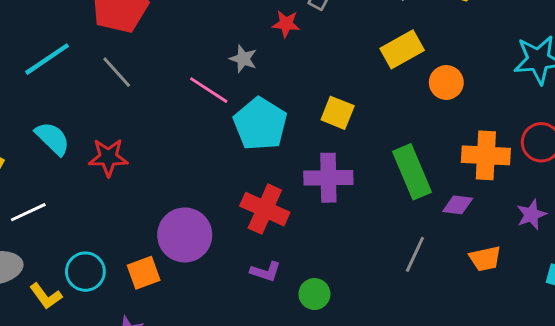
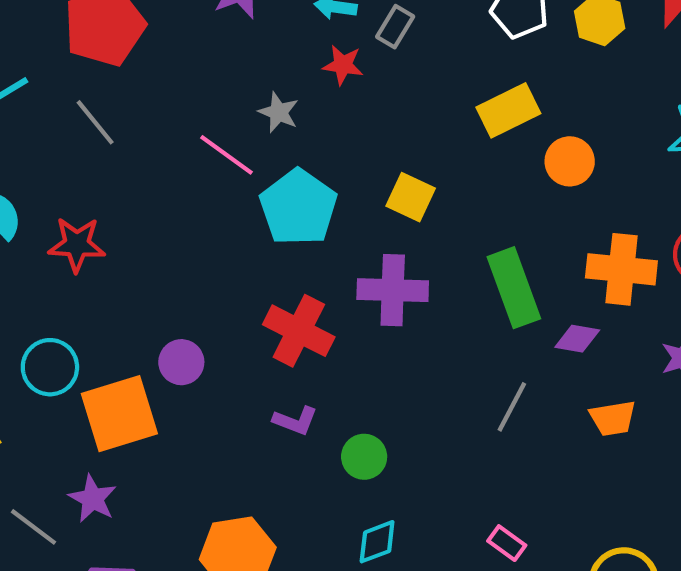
purple circle: (185, 235) -> (181, 362), size x0.6
cyan circle: (85, 272) -> (50, 367), moved
orange square: (144, 273) -> (119, 414), size x1.6

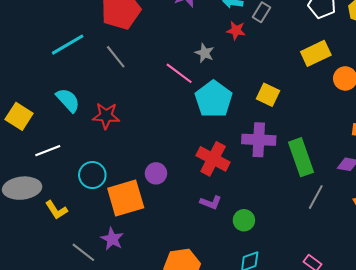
green rectangle: (514, 288) -> (301, 157), moved

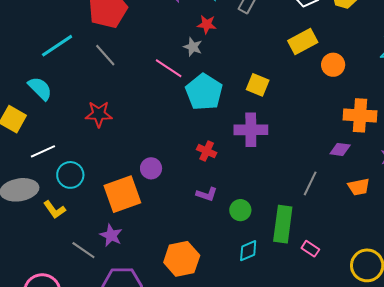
red star: (236, 30) -> (207, 24), moved
cyan semicircle: (68, 100) -> (40, 88), moved
green rectangle: (301, 157) -> (283, 224), moved, turned 30
red cross: (213, 159) -> (207, 151), size x0.6
cyan circle: (92, 175) -> (70, 175), moved

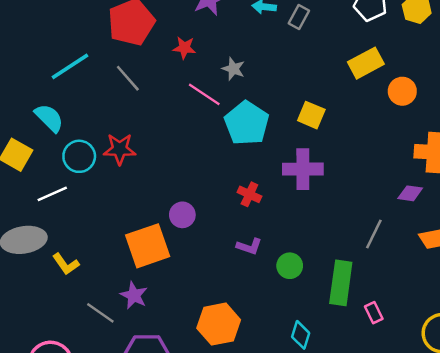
red star: (207, 24) -> (184, 48), moved
cyan circle: (70, 175) -> (79, 156), moved
pink rectangle: (310, 249) -> (374, 313), turned 30
cyan diamond: (248, 251) -> (301, 335), moved, turned -50

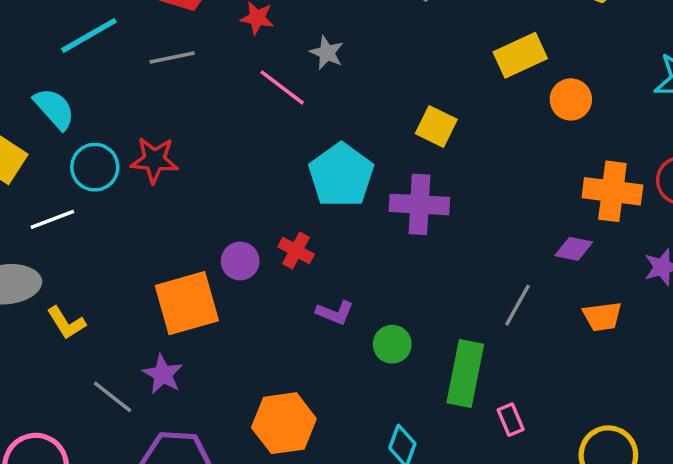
gray line: (128, 78) -> (172, 57), turned -64
cyan pentagon: (247, 123) -> (341, 175), moved
red cross: (249, 194) -> (296, 250), moved

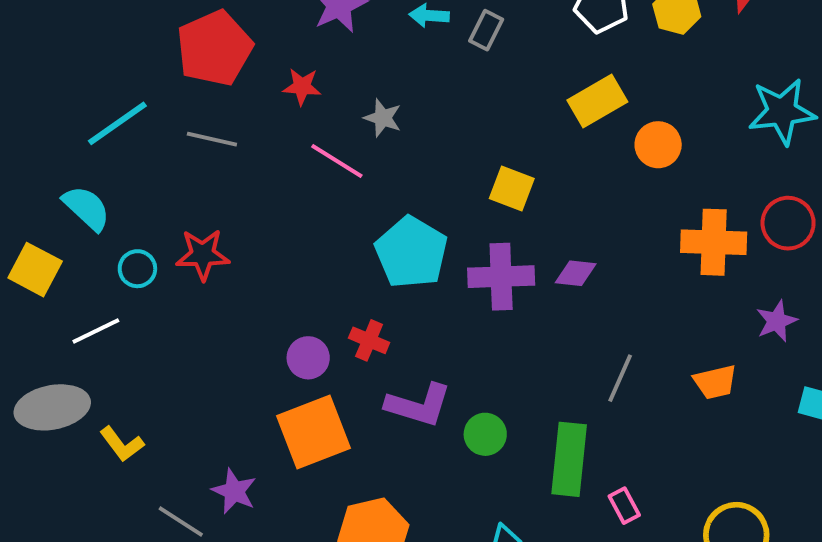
gray line: (172, 57) -> (212, 139), turned 30
cyan circle: (95, 167) -> (137, 269), size x0.7
purple diamond: (574, 249) -> (576, 273), moved
orange square: (187, 303) -> (313, 432), moved
purple L-shape: (335, 313) -> (419, 405), size x1.6

